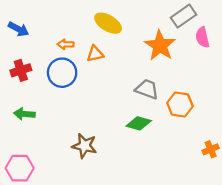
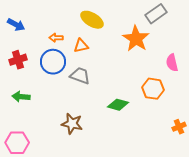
pink semicircle: (202, 37) -> (172, 63), moved
gray trapezoid: (147, 89) -> (80, 76), moved

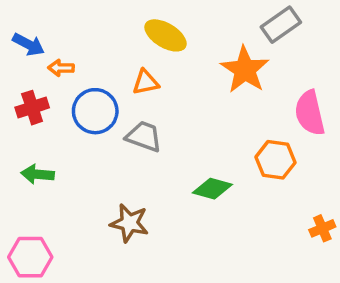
orange arrow: (56, 38) -> (61, 68), moved
pink semicircle: (172, 63) -> (310, 113), size x1.4

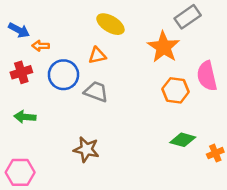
orange hexagon: (275, 160) -> (176, 90), moved
green diamond: (212, 189) -> (183, 140), moved

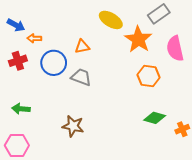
yellow ellipse: (110, 24) -> (111, 20), moved
pink semicircle: (207, 76) -> (175, 49), moved
green arrow: (25, 117) -> (21, 109), moved

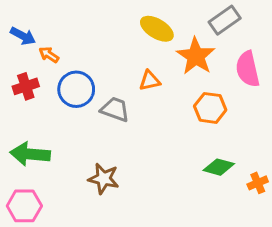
orange arrow: (34, 38) -> (49, 55), turned 32
orange triangle: (82, 47) -> (150, 81), moved
green arrow: (21, 109) -> (30, 154), size x1.5

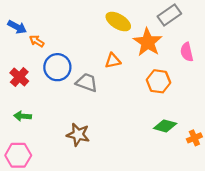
pink semicircle: (248, 69) -> (187, 52), size x0.7
red cross: (26, 86) -> (19, 77), moved, turned -30
green arrow: (30, 154) -> (23, 116), size x0.6

